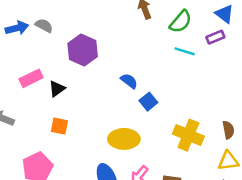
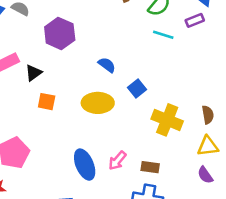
blue square: (148, 102) -> (137, 89), moved
orange square: (59, 126) -> (47, 102), moved
yellow ellipse: (124, 139) -> (98, 103), moved

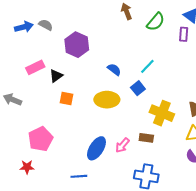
purple rectangle: (195, 20) -> (184, 34), turned -64
cyan line: (163, 35) -> (147, 66), moved, turned -63
blue ellipse: (85, 165) -> (96, 148), turned 55
brown rectangle: (150, 167) -> (146, 138), moved

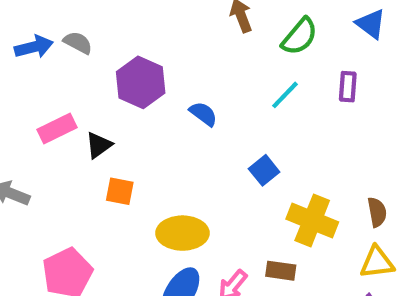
purple rectangle: (184, 34) -> (348, 87), moved
cyan line: (147, 66) -> (285, 95), moved
blue semicircle: (114, 70) -> (203, 114), moved
yellow ellipse: (107, 100) -> (182, 233), moved

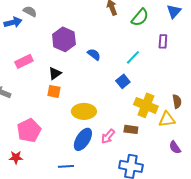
blue triangle: (371, 24) -> (174, 11), turned 35
gray semicircle: (78, 43) -> (30, 11), moved
cyan line: (285, 95) -> (133, 57), moved
black triangle: (99, 145) -> (55, 73), moved
yellow triangle: (377, 262) -> (167, 119), moved

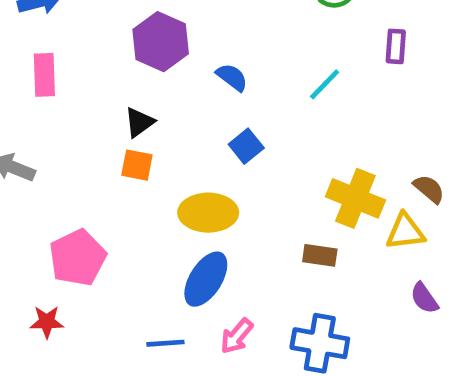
pink rectangle: (24, 61) -> (44, 75), moved, turned -66
blue square: (123, 81) -> (246, 146), moved
brown semicircle: (177, 101) -> (429, 189), turned -40
pink arrow: (108, 136) -> (237, 336), moved

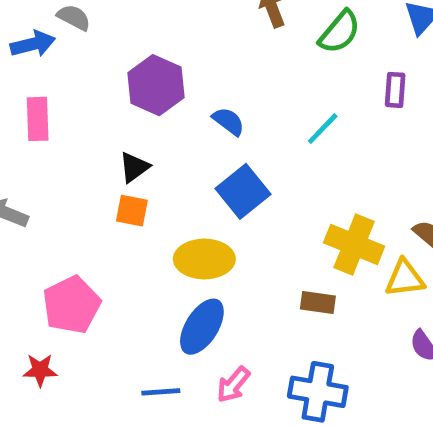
blue square: (246, 146) -> (243, 191), size x1.5

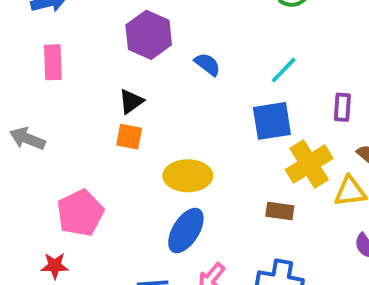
purple rectangle: (395, 90) -> (342, 107), moved
blue square: (243, 191) -> (272, 121), moved, turned 30
yellow cross: (354, 245) -> (309, 164), turned 36

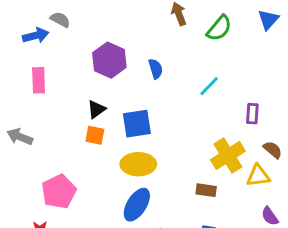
blue semicircle: (207, 64) -> (156, 69), moved, turned 36
blue square: (272, 121) -> (137, 124), moved

